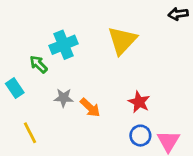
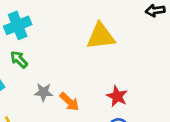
yellow triangle: (122, 41) -> (101, 36), turned 40
cyan cross: (64, 45) -> (18, 25), moved

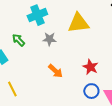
cyan cross: (18, 25) -> (37, 15), moved
gray star: (43, 92) -> (49, 39), moved

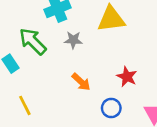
green arrow: (18, 40) -> (33, 41), size x1.6
blue circle: (91, 91) -> (111, 108), moved

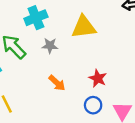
blue circle: (111, 108) -> (93, 105), moved

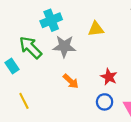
yellow triangle: (84, 27) -> (96, 29), size x0.7
gray star: (50, 46) -> (64, 46), size x1.5

